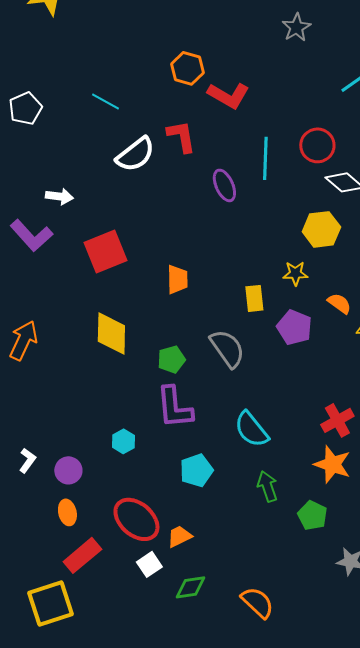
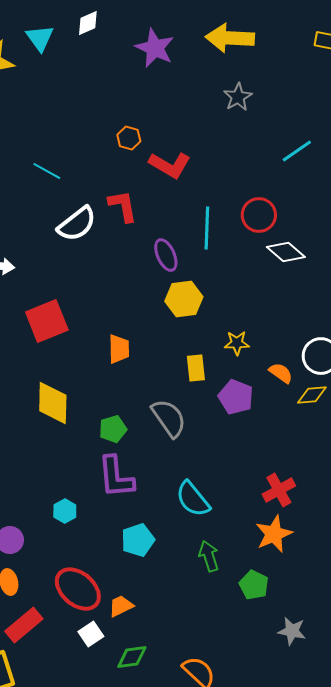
orange hexagon: (187, 68) -> (129, 138), size x0.7
yellow hexagon: (321, 229) -> (184, 299), moved
orange star: (332, 464) -> (274, 534), turned 30

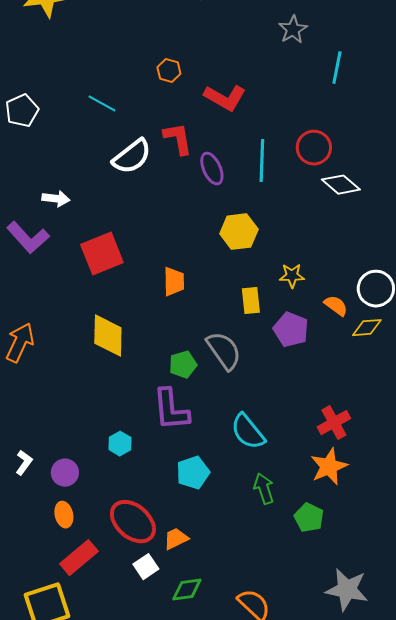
orange hexagon: (129, 138) -> (169, 71), moved
cyan line: (297, 151) -> (337, 68), moved, turned -44
purple ellipse: (166, 255) -> (212, 169), moved
green pentagon: (113, 429) -> (183, 365), moved
gray star: (292, 631) -> (347, 590), moved, size x1.5

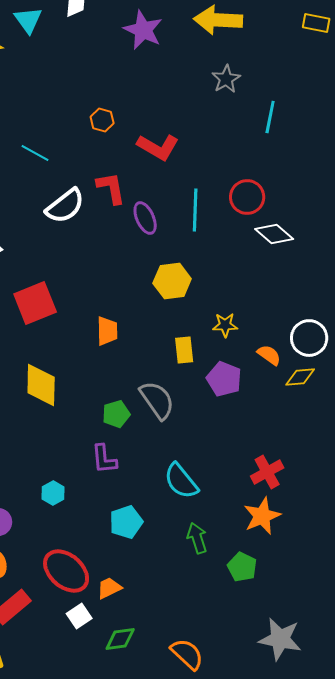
purple L-shape: (171, 410) -> (104, 459), size x0.7

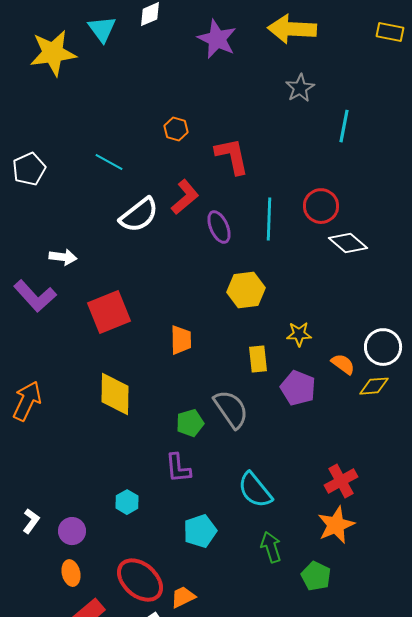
red L-shape: (158, 147) -> (232, 156), turned -132
red L-shape: (111, 188) -> (185, 197), turned 60

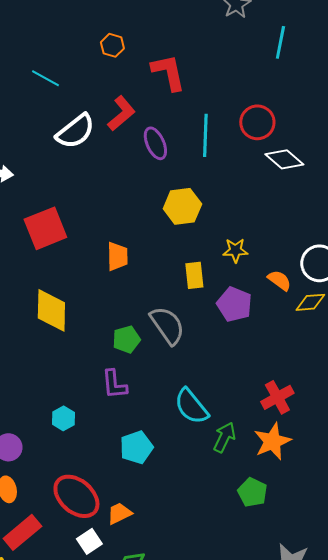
green arrow: (271, 547) -> (224, 437), moved, turned 44

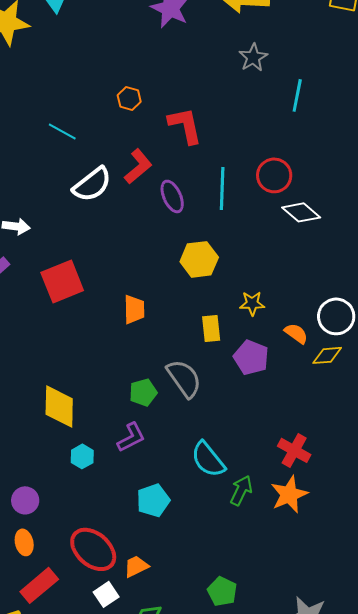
yellow diamond: (51, 310) -> (59, 406), moved
purple L-shape: (114, 384) -> (131, 437), turned -112
red cross: (277, 397) -> (294, 450), turned -32
cyan hexagon: (63, 418) -> (82, 456), moved
green pentagon: (252, 492) -> (222, 591), moved

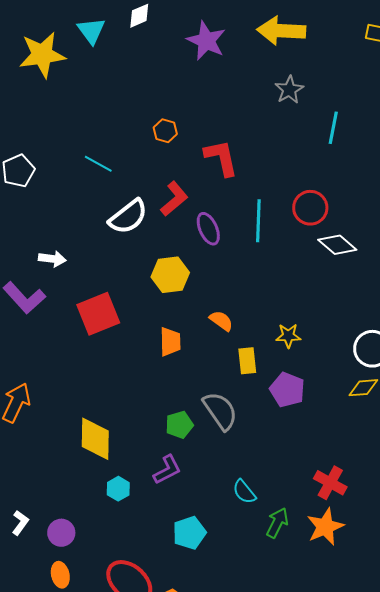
yellow hexagon: (199, 259) -> (170, 275), moved
orange semicircle: (296, 333) -> (221, 321), moved
cyan semicircle: (208, 459) -> (244, 492), size x0.7

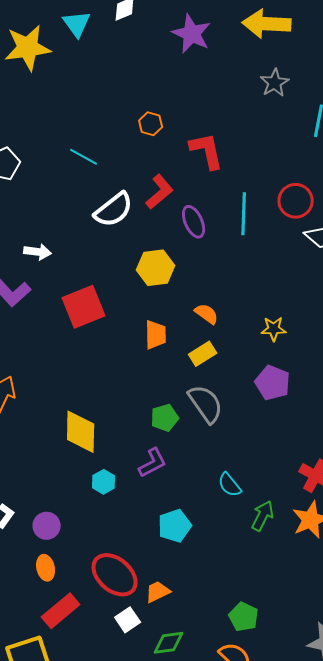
yellow rectangle: (247, 361) -> (203, 354), moved, turned 64

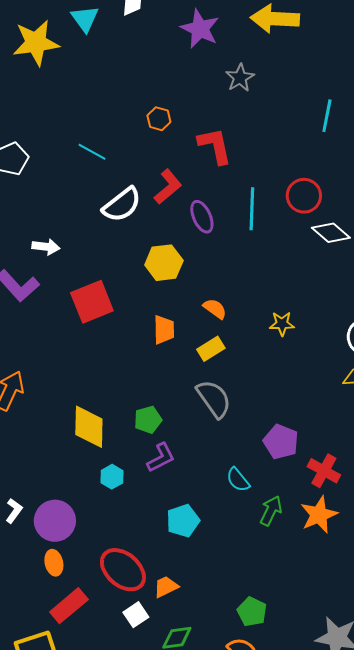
gray star: (275, 83) -> (240, 78), moved
purple pentagon: (273, 383) -> (281, 442), moved
green pentagon: (165, 418) -> (148, 420), moved
purple circle: (47, 526) -> (55, 521), size x1.5

